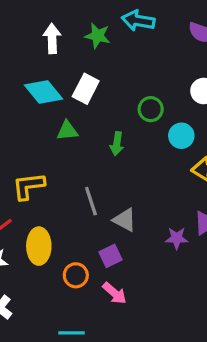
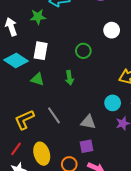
green triangle: (67, 131) -> (37, 79), turned 40
cyan circle: (181, 136) -> (113, 103), moved
gray line: (91, 201) -> (54, 115), moved
purple square: (110, 256) -> (86, 146), turned 32

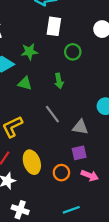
green star: (38, 17) -> (29, 52), moved
white rectangle: (41, 51) -> (54, 26), moved
gray line: (54, 115) -> (52, 114), moved

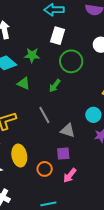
green circle: (73, 52) -> (71, 61), size x1.5
green arrow: (59, 81) -> (55, 86), turned 40
pink arrow: (90, 176) -> (70, 175), turned 98

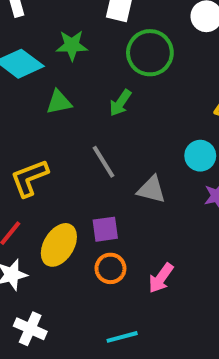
green triangle: (24, 83) -> (59, 102), turned -32
purple square: (63, 154) -> (105, 229), moved
yellow ellipse: (19, 156) -> (59, 245), turned 45

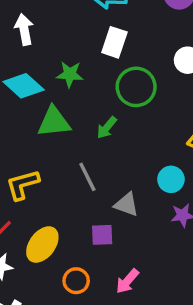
green triangle: (59, 102) -> (54, 122), size x1.5
purple square: (105, 229) -> (102, 235), moved
orange circle: (110, 268) -> (76, 281), moved

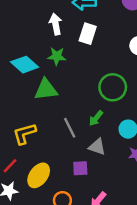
white arrow: (24, 29) -> (56, 24), moved
green circle: (136, 87) -> (113, 87), moved
green arrow: (107, 128) -> (96, 118), moved

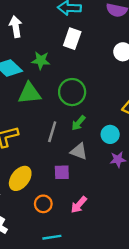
white arrow: (56, 24) -> (16, 27), moved
green circle: (113, 87) -> (72, 92), moved
gray line: (70, 128) -> (52, 132), turned 42

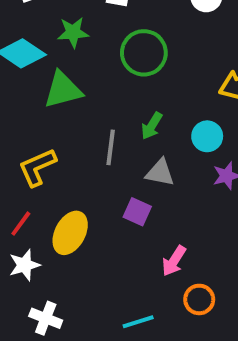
green circle: (72, 92) -> (144, 53), moved
purple square: (62, 172) -> (137, 212), turned 35
orange circle: (43, 204) -> (199, 299), moved

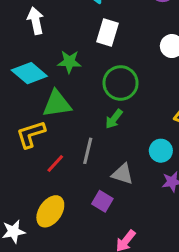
green arrow: (152, 126) -> (114, 119), moved
yellow L-shape: (37, 167) -> (31, 134), moved
red line: (21, 224) -> (55, 164), moved

